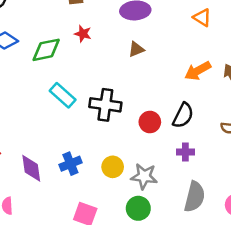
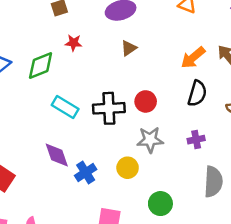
black semicircle: (183, 115) -> (197, 93), moved
red circle: (150, 122) -> (146, 101), moved
purple diamond: (31, 168) -> (57, 155), moved
gray star: (144, 176) -> (150, 140), moved

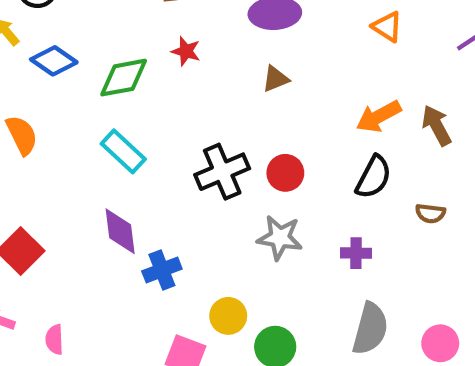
cyan rectangle: (65, 107) -> (123, 151), moved
black cross: (109, 108) -> (222, 172), turned -32
yellow circle: (128, 168) -> (228, 316), moved

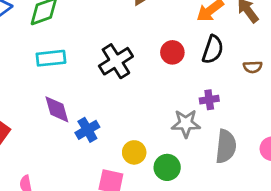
cyan rectangle: (123, 151) -> (51, 58), turned -40
red circle: (285, 173) -> (172, 52), moved
gray star: (280, 238) -> (186, 123), moved

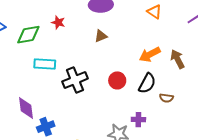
cyan rectangle: (51, 58) -> (45, 64), moved
brown semicircle: (253, 67) -> (166, 98), moved

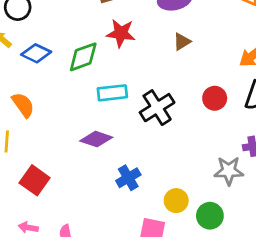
red star: (58, 22) -> (121, 33), size x1.5
purple diamond: (26, 108) -> (96, 139), moved, turned -55

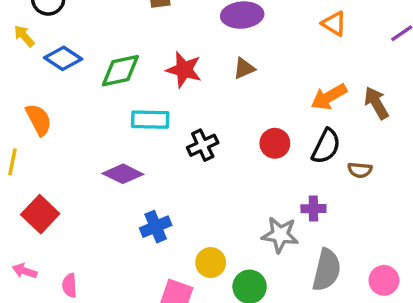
red star: (121, 33) -> (184, 70), moved
black cross: (157, 108) -> (203, 145), size x0.7

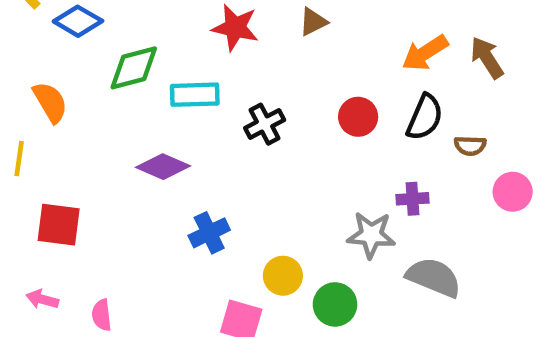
green diamond: (120, 71) -> (134, 68), moved
red square: (40, 214) -> (59, 225), turned -33
gray semicircle: (327, 270) -> (434, 277), turned -78
pink circle: (384, 280) -> (513, 192), moved

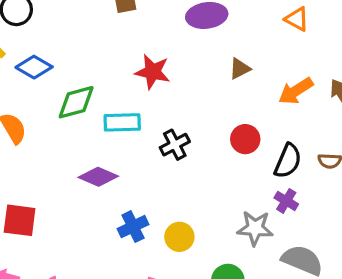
brown triangle: (313, 22) -> (240, 69), moved
black semicircle: (425, 117) -> (288, 161), moved
purple cross: (412, 199) -> (286, 201), turned 35
yellow circle: (283, 276) -> (179, 237), moved

